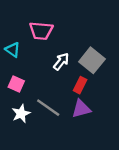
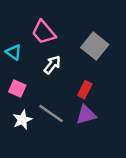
pink trapezoid: (41, 31) -> (44, 32), turned 45
gray square: (92, 60) -> (95, 46), moved
white arrow: (61, 62) -> (52, 65), moved

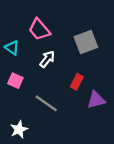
gray square: (95, 46) -> (86, 42), turned 30
purple triangle: (86, 115) -> (96, 100), moved
white star: (22, 120) -> (19, 129), moved

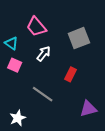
pink square: (15, 81) -> (15, 65), moved
purple triangle: (96, 100) -> (88, 109), moved

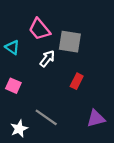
gray square: (79, 38) -> (70, 42), moved, turned 30
pink square: (15, 65) -> (13, 86), moved
gray line: (43, 94) -> (46, 117), moved

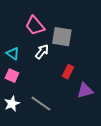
cyan triangle: (12, 47) -> (13, 54), moved
purple triangle: (96, 118) -> (85, 91), moved
white star: (19, 129) -> (12, 104), moved

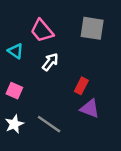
gray square: (62, 37) -> (92, 28), moved
cyan triangle: (13, 54) -> (16, 51), moved
purple triangle: (85, 91) -> (90, 109), moved, turned 36

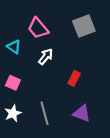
gray square: (92, 28) -> (84, 26), turned -30
purple triangle: (90, 109) -> (82, 113), moved
gray line: (49, 124) -> (45, 113), turned 40

